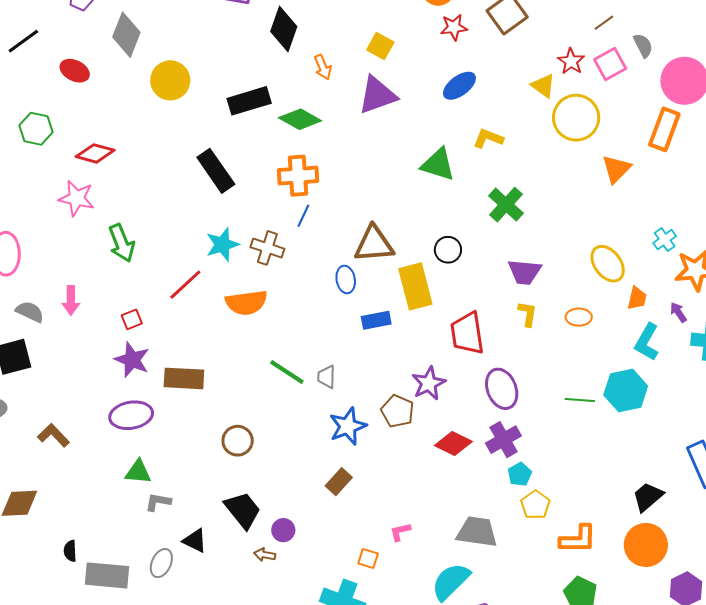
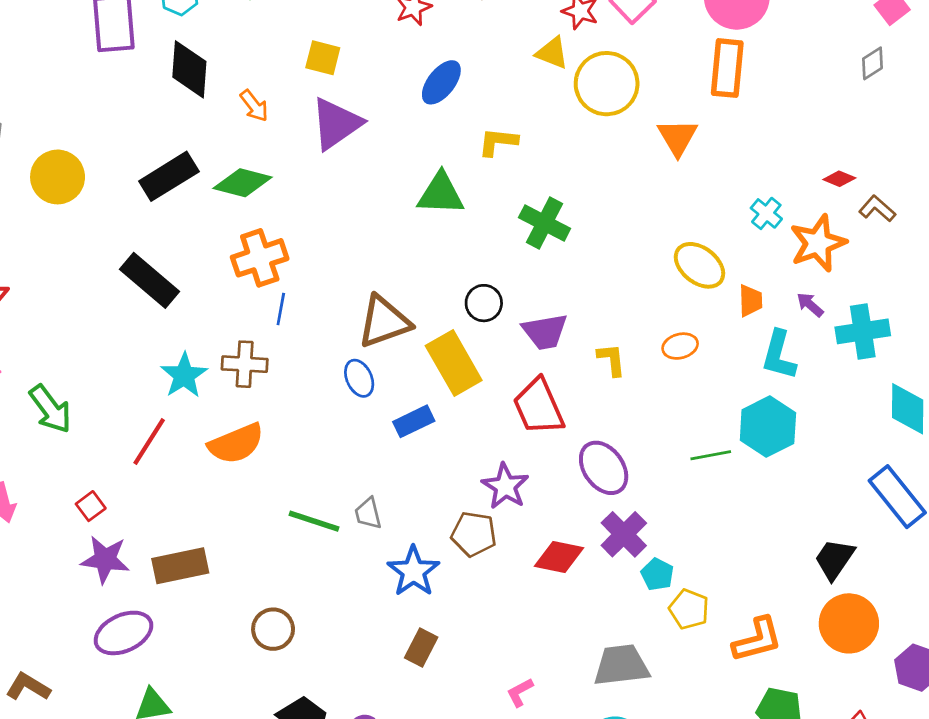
purple trapezoid: (525, 272) -> (545, 332), moved

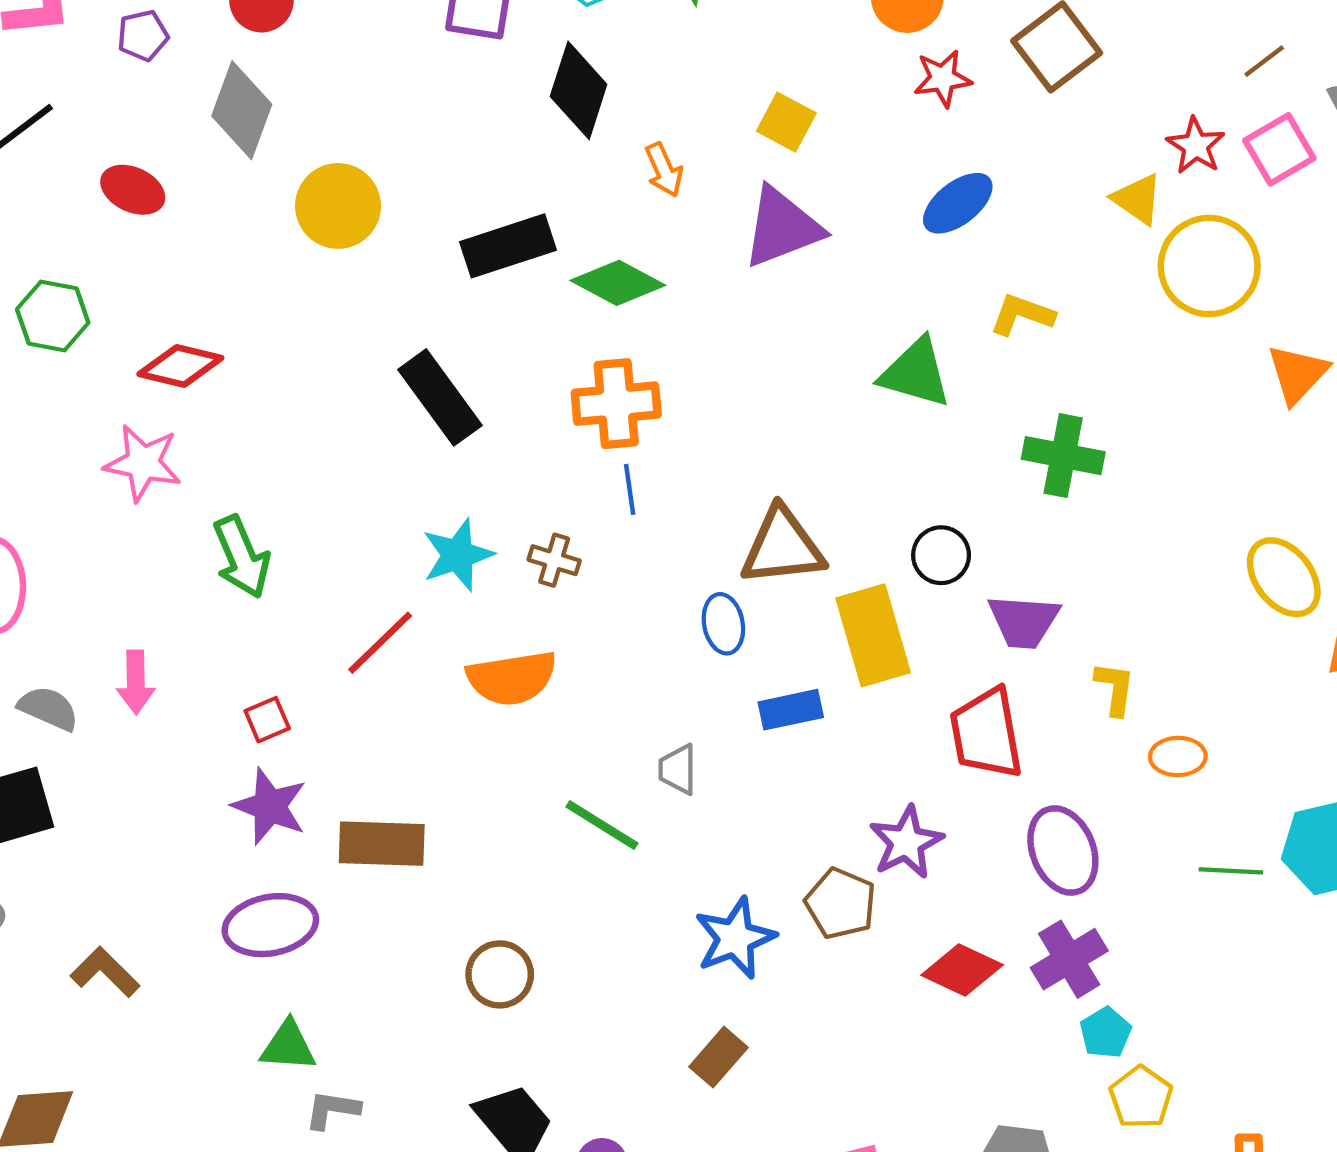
green cross: (545, 223) -> (1063, 456), turned -30
blue line: (281, 309) -> (630, 489), turned -32
orange ellipse: (680, 346) -> (1178, 756), moved
brown cross: (245, 364) -> (554, 560), size x0.7
gray trapezoid: (368, 513) -> (678, 769), moved

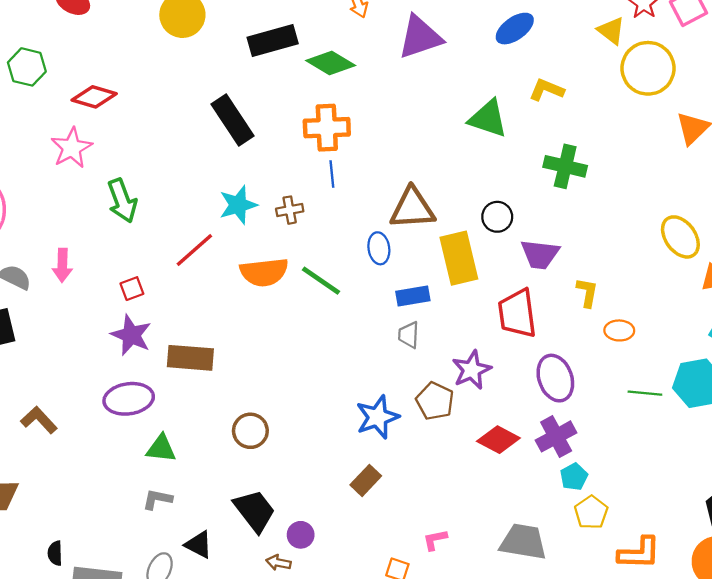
pink star: (143, 463) -> (72, 148), turned 30
brown cross: (554, 560) -> (290, 210), turned -30
gray trapezoid: (678, 769) -> (409, 335), moved
green line: (602, 825) -> (321, 281), moved
green triangle: (288, 1046) -> (161, 449), moved

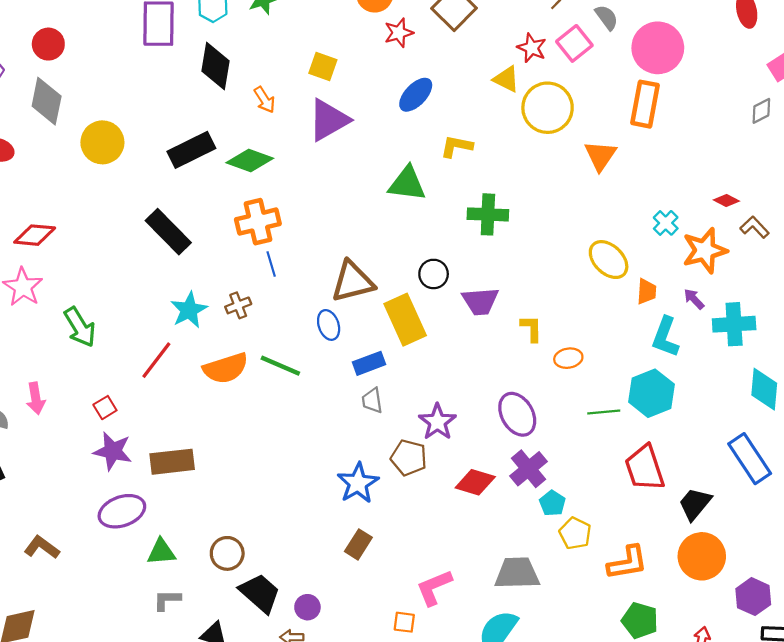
red trapezoid: (517, 313) -> (645, 468), moved
brown circle: (250, 431) -> (227, 553), moved
pink L-shape: (435, 540) -> (434, 587), size x1.6

